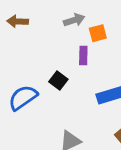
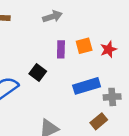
orange square: (98, 33) -> (84, 46), moved

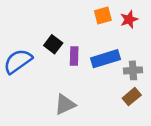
purple rectangle: (61, 49) -> (74, 56), moved
brown rectangle: (99, 121) -> (132, 97), moved

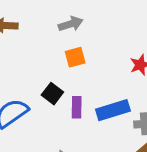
orange square: (103, 15) -> (75, 57), moved

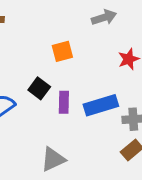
gray arrow: (71, 24) -> (104, 17), moved

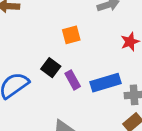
purple rectangle: (64, 102) -> (73, 80), turned -30

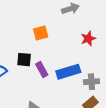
black square: (51, 68) -> (24, 60), turned -32

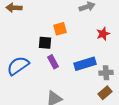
black square: (24, 60) -> (45, 43), moved
purple rectangle: (42, 69) -> (53, 62), moved

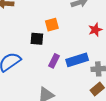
purple rectangle: (53, 62) -> (54, 61), moved, turned 56

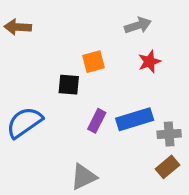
red star: (95, 30) -> (149, 62), moved

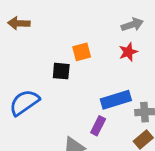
gray arrow: (138, 25) -> (132, 25), moved
purple rectangle: (97, 121) -> (98, 126), moved

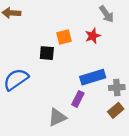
gray arrow: (132, 25) -> (106, 14), turned 72
red star: (128, 52) -> (93, 36), moved

